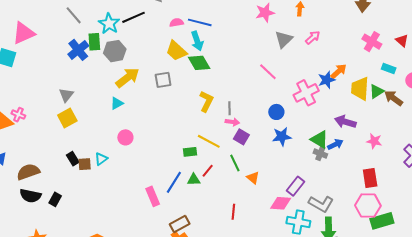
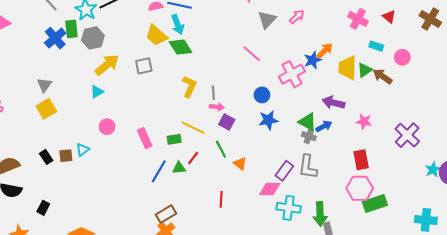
black rectangle: (73, 159) -> (46, 157), moved
pink rectangle: (153, 196) -> (145, 138), moved
black rectangle: (55, 199) -> (43, 208), moved
gray L-shape: (321, 204) -> (308, 167), moved, turned 70

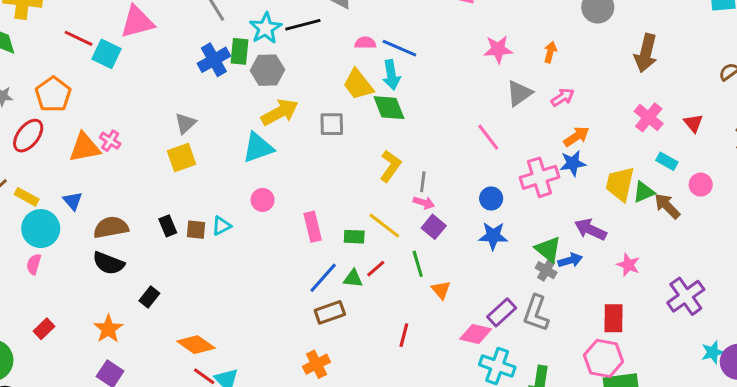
orange arrow: (325, 51) -> (576, 136), moved
cyan triangle: (97, 92) -> (258, 148), size x1.6
brown rectangle: (166, 214) -> (330, 312), moved

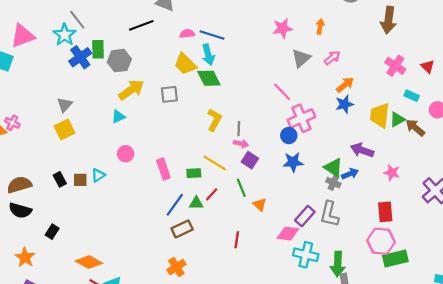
cyan star: (266, 28) -> (65, 35), moved
cyan triangle: (258, 148) -> (118, 117), size x0.6
pink cross: (540, 177) -> (301, 118), moved

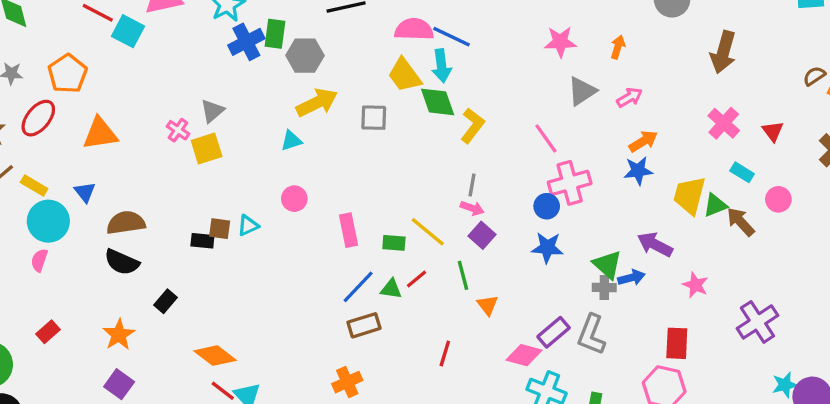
pink semicircle: (187, 34) -> (414, 29), size x1.6
yellow L-shape: (214, 120) -> (472, 126), moved
pink cross: (12, 123) -> (178, 130), moved
black rectangle: (60, 179) -> (202, 241), moved, turned -64
gray cross: (333, 183) -> (604, 288), turned -32

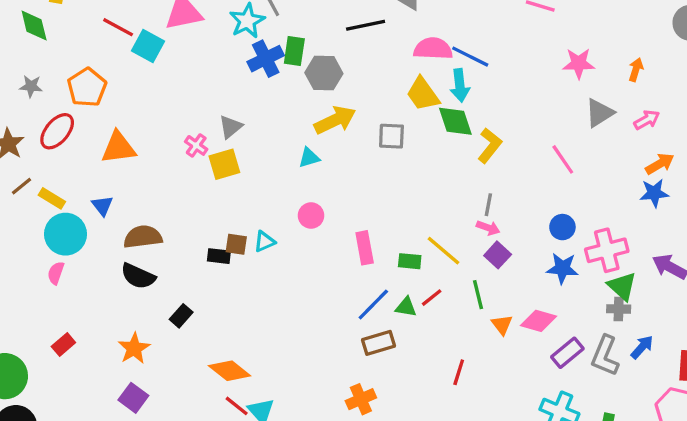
pink cross: (570, 183) -> (607, 250), moved
blue arrow: (631, 278) -> (642, 347), moved, turned -35
pink diamond: (524, 355) -> (539, 321), moved

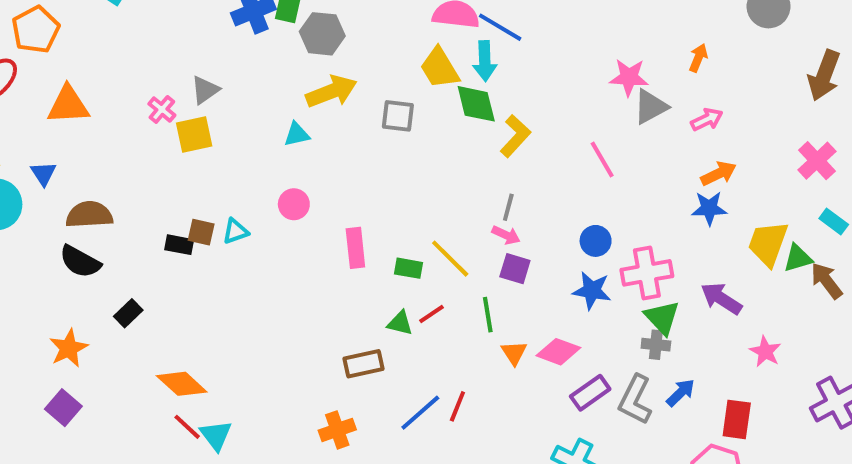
pink star: (579, 63) -> (629, 77), moved
purple square: (498, 255) -> (515, 269), turned -30
blue line: (373, 305) -> (420, 413), moved

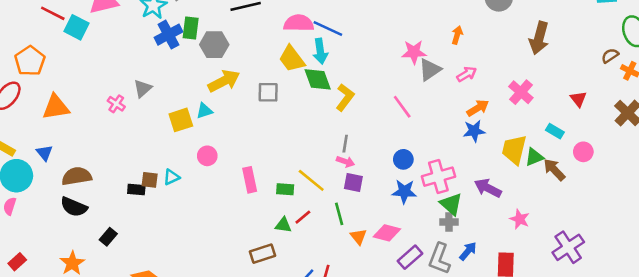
yellow square: (194, 135) -> (181, 120), moved
pink cross: (817, 161) -> (521, 92), moved

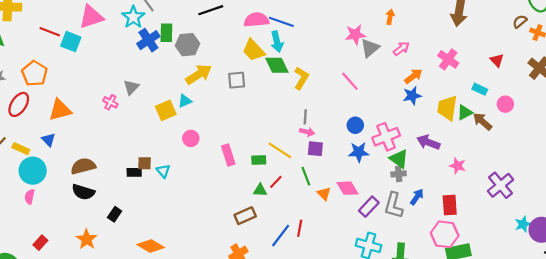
blue triangle: (44, 153) -> (48, 140), moved
cyan triangle: (172, 177) -> (163, 171), moved, turned -40
pink diamond: (387, 233) -> (347, 188), turned 50

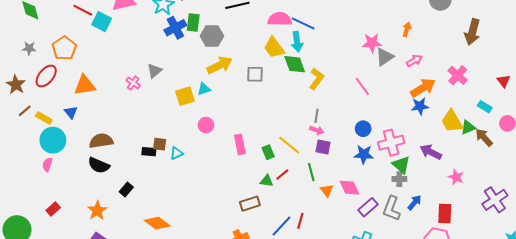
orange arrow: (413, 76) -> (423, 88), size x1.4
yellow trapezoid: (447, 108) -> (452, 121), turned -45
green rectangle: (259, 160) -> (268, 152), turned 64
cyan triangle: (163, 171) -> (177, 153), turned 40

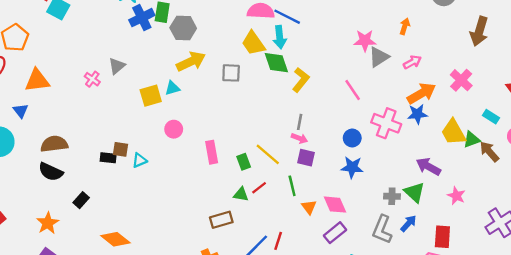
pink cross: (391, 143) -> (386, 123), moved, turned 35
green triangle: (401, 165) -> (415, 192), moved
purple rectangle: (368, 207) -> (335, 233), moved

